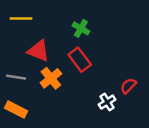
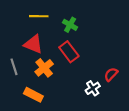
yellow line: (21, 18) -> (39, 16), moved
gray line: (16, 77) -> (14, 67), turned 63
orange rectangle: (16, 110) -> (33, 95), moved

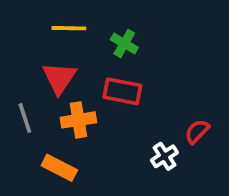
red triangle: (33, 44) -> (59, 78), turned 42
red rectangle: (69, 52) -> (122, 91), turned -42
orange cross: (44, 68) -> (78, 120), turned 30

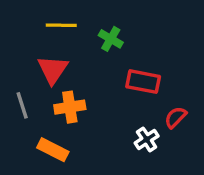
red rectangle: (122, 91) -> (143, 82), moved

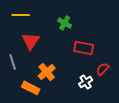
yellow line: (61, 25) -> (21, 15), moved
orange cross: (70, 107) -> (47, 72), moved, turned -30

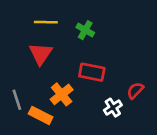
yellow line: (21, 15) -> (46, 22), moved
red rectangle: (84, 48) -> (92, 72), moved
gray line: (13, 62) -> (17, 100), moved

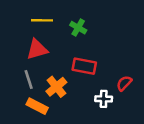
red triangle: (41, 54) -> (37, 49), turned 40
gray line: (17, 100) -> (29, 80), moved
white cross: (113, 108) -> (104, 99), turned 35

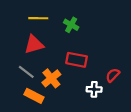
gray line: (29, 80) -> (26, 72), turned -35

